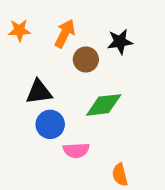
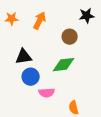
black star: (120, 42) -> (87, 16), moved
brown circle: (86, 59) -> (70, 37), moved

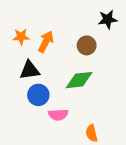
orange star: (12, 19) -> (21, 37), moved
orange arrow: (40, 21) -> (46, 42), moved

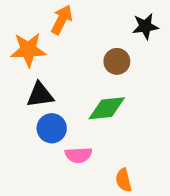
orange star: (21, 37) -> (28, 50), size x1.5
orange arrow: (46, 42) -> (62, 20), moved

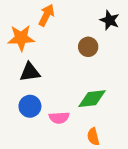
black star: (145, 26) -> (110, 20), turned 30
green diamond: (107, 108) -> (92, 99), moved
blue circle: (52, 128) -> (30, 106), moved

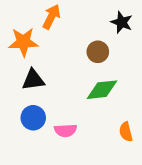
green diamond: (92, 99) -> (102, 90), moved
orange semicircle: (93, 137) -> (126, 132), moved

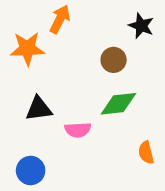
black triangle: (33, 80) -> (39, 109), moved
blue circle: (33, 118) -> (31, 170), moved
pink semicircle: (65, 130) -> (78, 130), moved

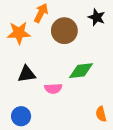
brown circle: (114, 60) -> (64, 31), moved, size x1.5
orange semicircle: (146, 153) -> (101, 114), moved

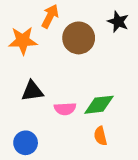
green diamond: (81, 71) -> (99, 105), moved
orange semicircle: (101, 114) -> (100, 136), moved

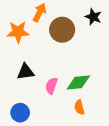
pink semicircle: (65, 109) -> (51, 86), turned 112

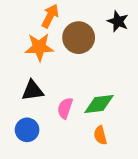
orange star: (18, 32) -> (39, 47), moved
blue circle: (20, 113) -> (27, 130), moved

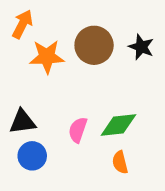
orange arrow: (50, 16) -> (22, 24), moved
black star: (118, 21) -> (141, 47), moved
black triangle: (32, 90) -> (22, 122), moved

